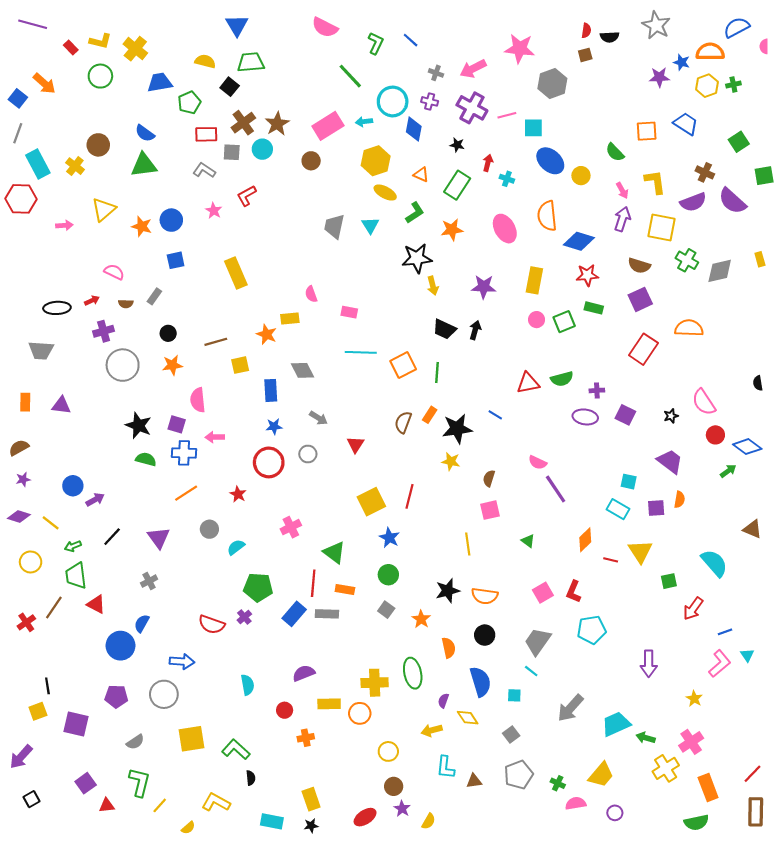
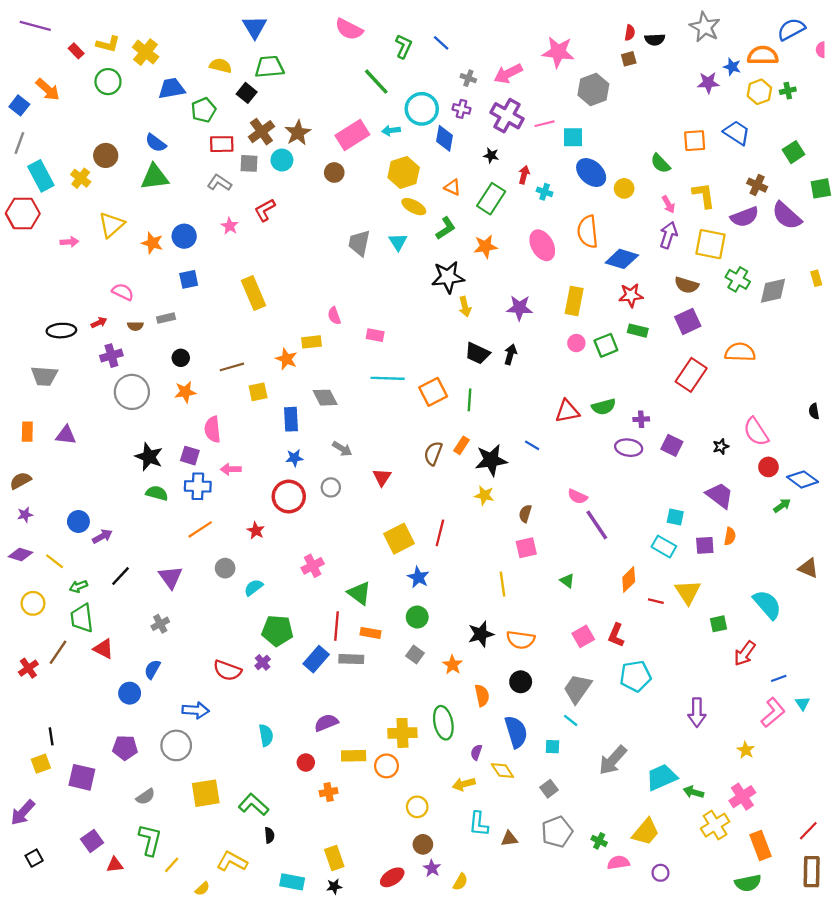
gray rectangle: (154, 296) -> (166, 318), turned 42
blue circle: (121, 646) -> (130, 693), size x0.7

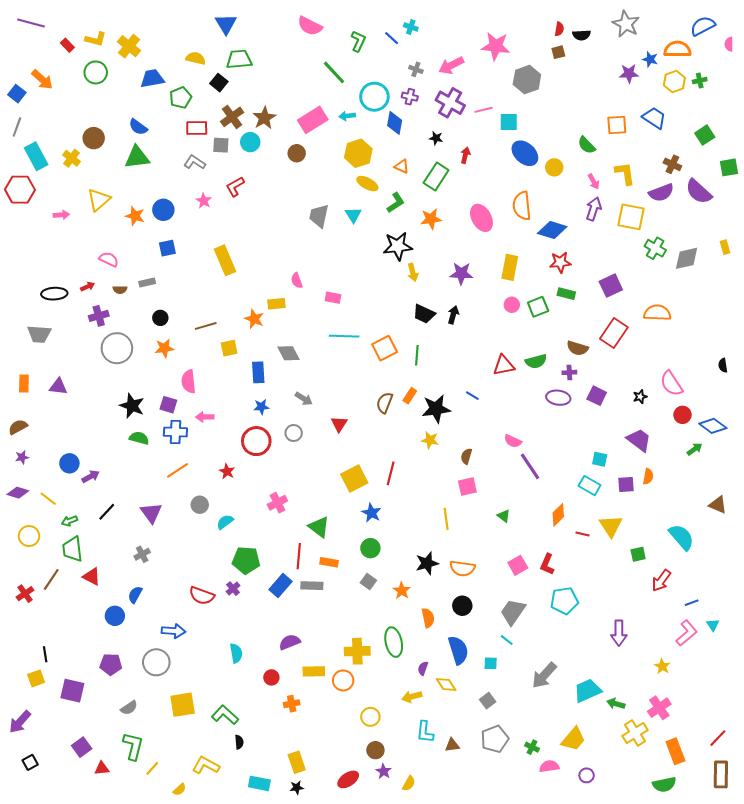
cyan cross: (545, 192) -> (411, 27), moved
brown semicircle: (687, 285) -> (577, 348), moved

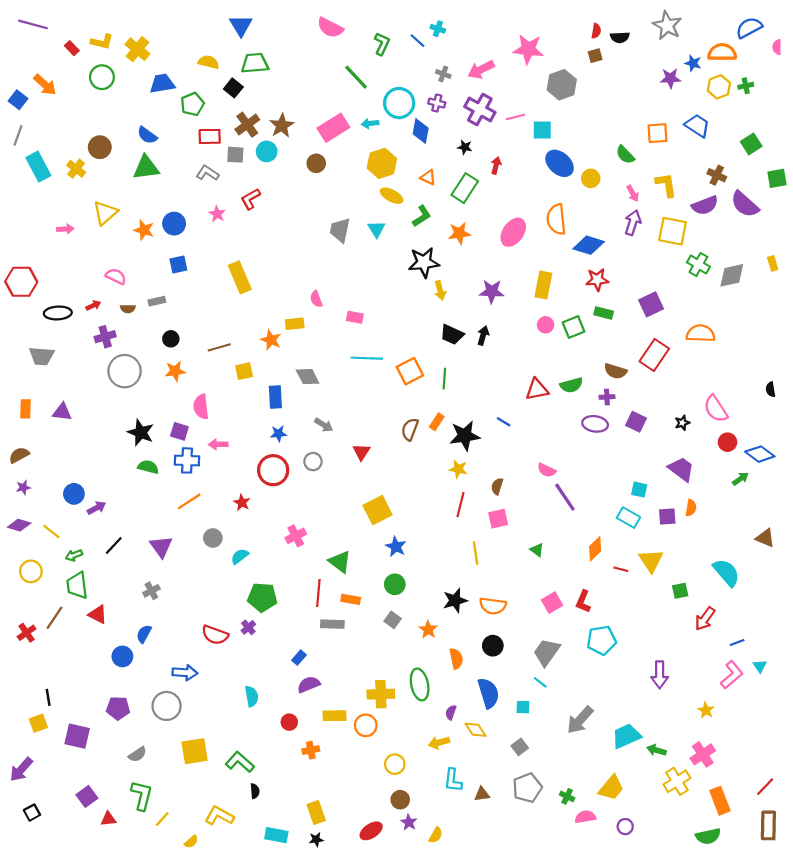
red hexagon: (20, 190) -> (21, 282), moved
pink ellipse: (482, 218) -> (513, 232), turned 64
red line: (391, 473) -> (460, 505), moved
blue rectangle: (281, 586) -> (299, 658), moved, size x0.6

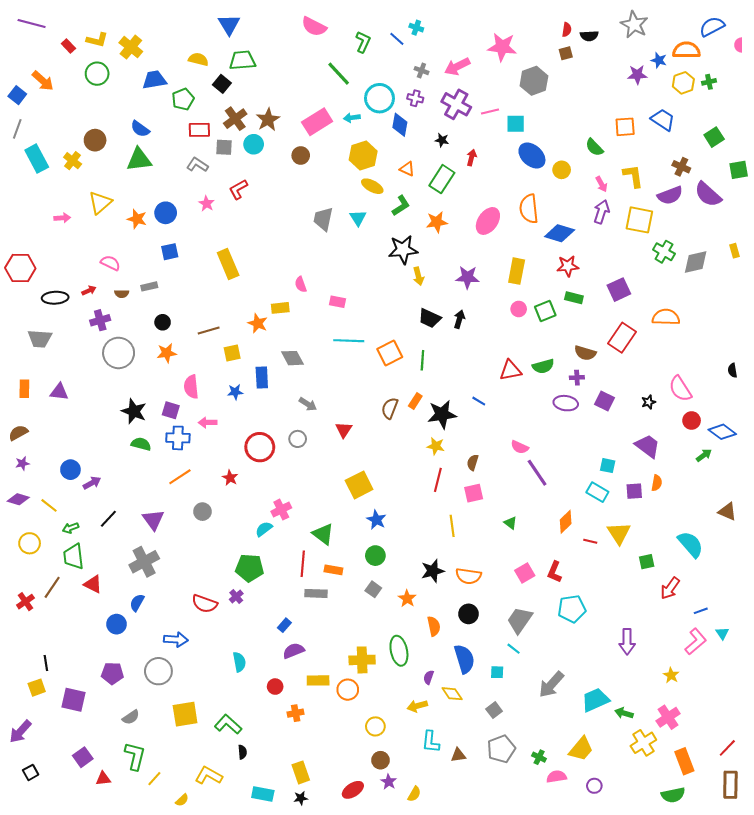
blue star: (279, 434) -> (235, 392), moved
cyan semicircle: (240, 556) -> (264, 529), moved
gray cross: (151, 591) -> (144, 562), size x1.8

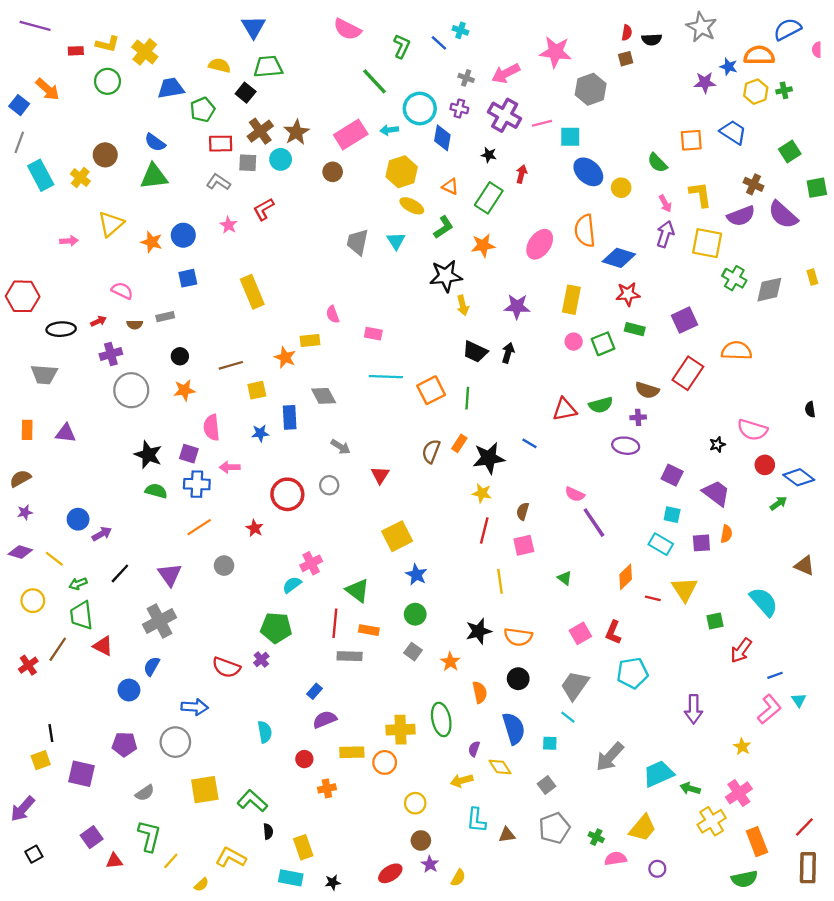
red rectangle: (68, 46) -> (76, 51), turned -48
pink semicircle: (680, 389) -> (752, 430), turned -40
purple square: (605, 401) -> (672, 475), moved
yellow rectangle: (301, 772) -> (303, 847), moved

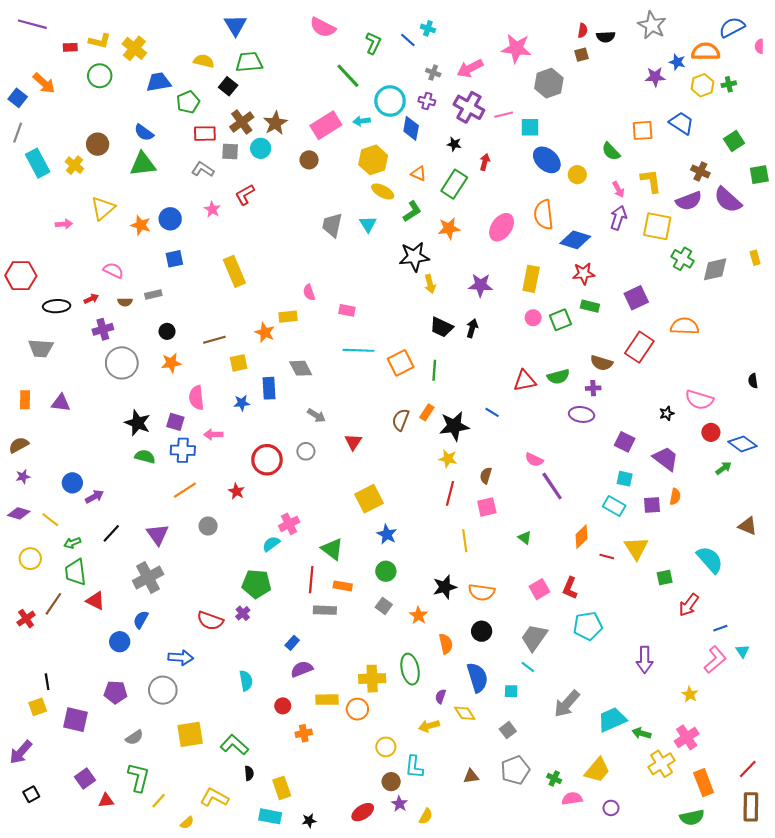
cyan L-shape: (476, 820) -> (414, 767), moved

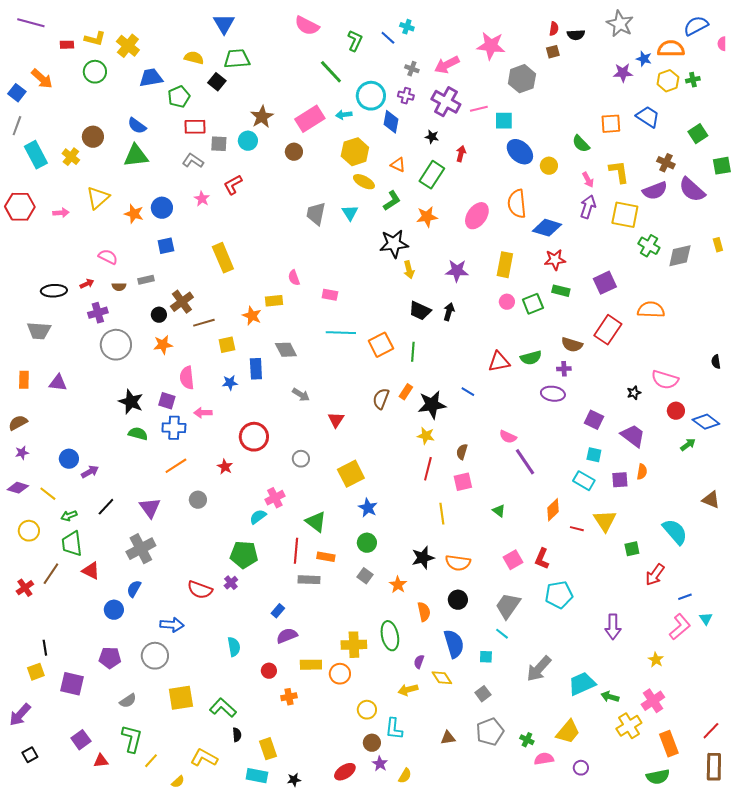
brown cross: (242, 122) -> (182, 302), moved
red hexagon: (21, 276) -> (20, 207), moved
gray circle: (306, 451) -> (301, 459), moved

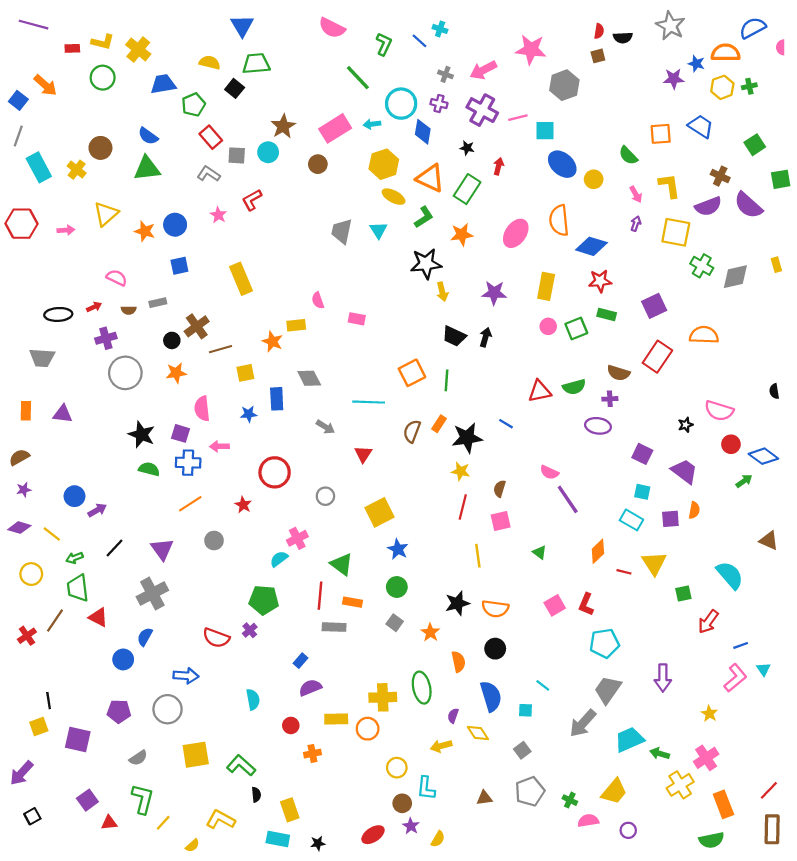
red rectangle: (195, 127) -> (211, 137), turned 50
orange triangle: (398, 165) -> (430, 178), size x1.8
purple arrow: (588, 207) -> (636, 224), size x0.6
cyan line: (341, 333) -> (369, 402), moved
gray trapezoid: (508, 606) -> (608, 690), moved

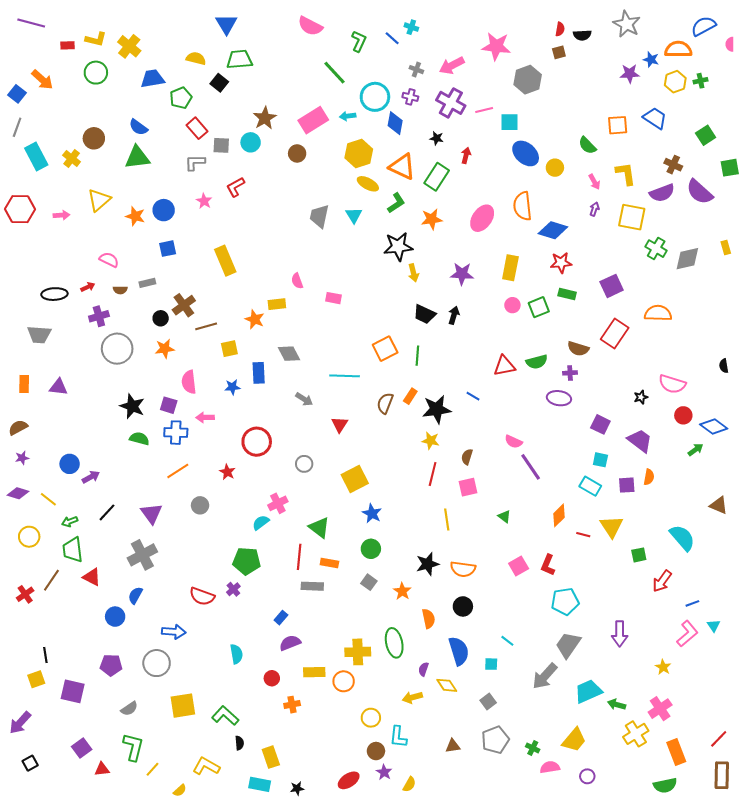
gray L-shape: (209, 174) -> (195, 163), turned -35

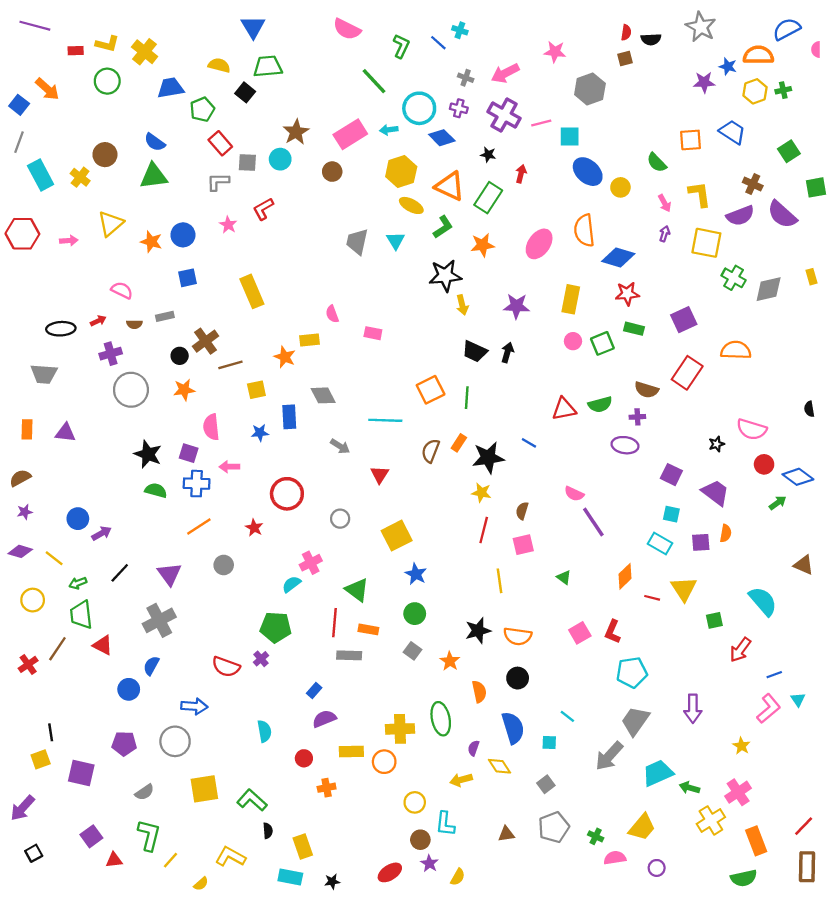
pink star: (496, 46) -> (555, 52), size x0.7
blue diamond: (395, 123) -> (442, 138), turned -55

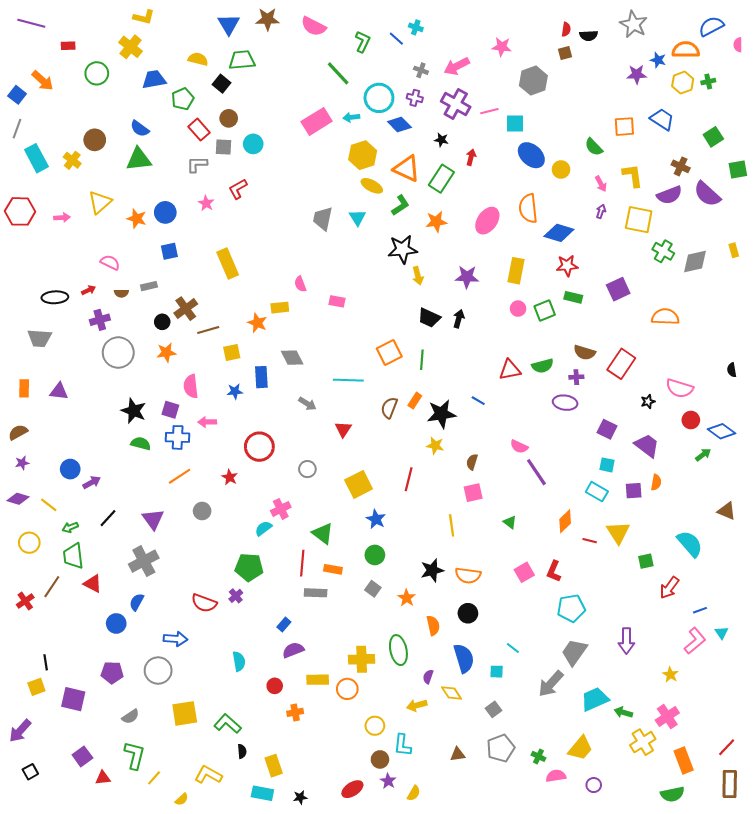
yellow L-shape: (107, 44) -> (144, 17), moved
brown star: (296, 132) -> (268, 19), moved, turned 30
brown circle: (332, 172) -> (229, 118), moved
red rectangle: (687, 373) -> (621, 364), moved
red line: (484, 530) -> (409, 479), moved

